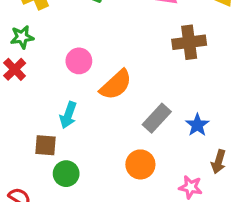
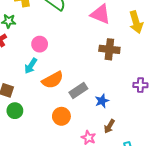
orange semicircle: (116, 85) -> (53, 80), moved
cyan arrow: (68, 115) -> (31, 66), moved

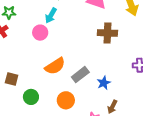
cyan arrow: (31, 66) -> (51, 15), moved
green circle: (15, 111) -> (31, 97), moved

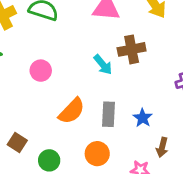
cyan arrow: (51, 15) -> (103, 65), moved, turned -56
gray rectangle: (80, 75) -> (108, 114), turned -36
brown square: (12, 79) -> (17, 142), turned 32

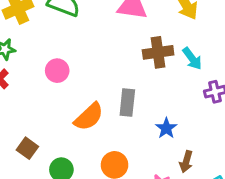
cyan arrow: (103, 65) -> (192, 59), moved
gray rectangle: (108, 114) -> (127, 103), moved

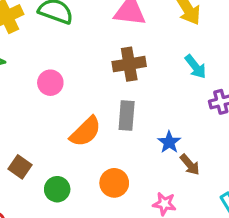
brown cross: (158, 52) -> (129, 64), moved
brown arrow: (186, 162) -> (190, 165), moved, turned -55

